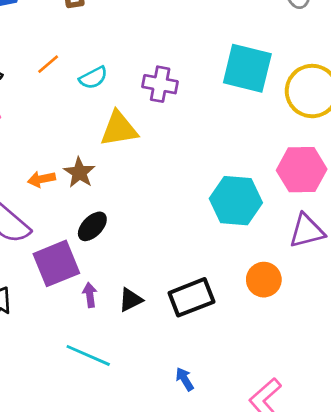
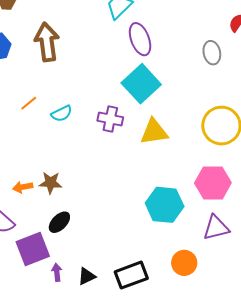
cyan square: (247, 68) -> (141, 84), moved, turned 33
yellow triangle: (119, 129) -> (154, 132), moved
brown star: (79, 173) -> (51, 183), turned -30

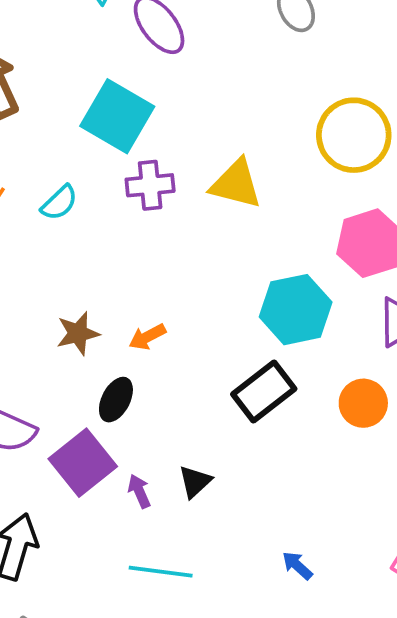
cyan square: (141, 84) -> (117, 116), moved
yellow triangle: (154, 132) -> (236, 184), turned 40
orange arrow: (23, 187) -> (147, 337), moved
black rectangle: (131, 275) -> (264, 392), moved

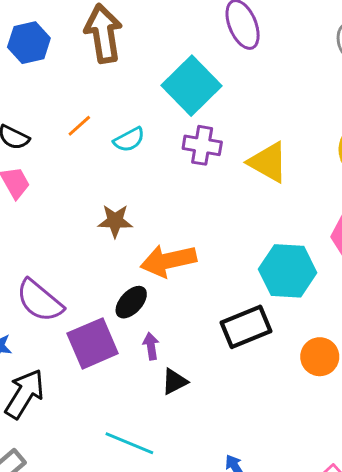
brown star: (78, 333) -> (115, 221), moved
orange arrow: (147, 337) -> (168, 261), size x1.8
purple arrow: (139, 491) -> (151, 346), moved

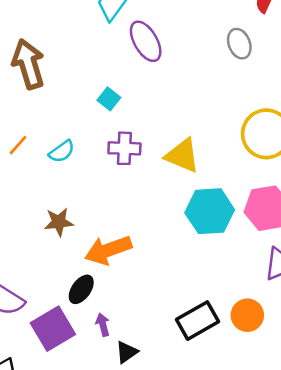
cyan square: (192, 86) -> (109, 99), size x0.5
cyan hexagon: (288, 271) -> (210, 211), moved
black rectangle: (246, 327) -> (198, 321), moved

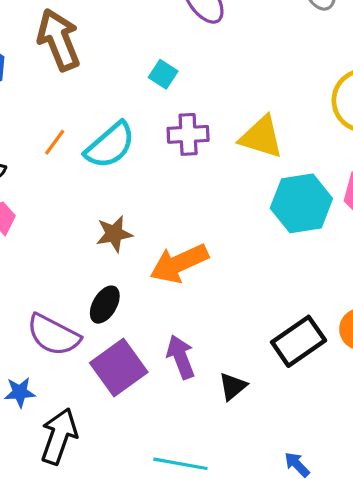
cyan semicircle: (62, 151) -> (110, 145), size x1.6
black ellipse: (81, 289) -> (105, 305), moved
purple arrow: (103, 325) -> (181, 357), size x1.5
black triangle: (127, 352) -> (233, 386), moved

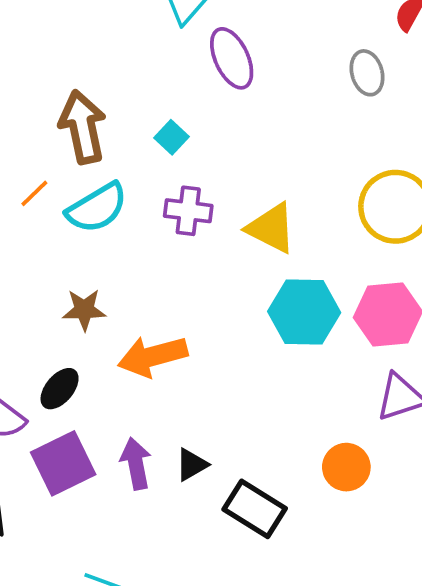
brown arrow: (59, 40) -> (83, 127), moved
black rectangle: (299, 341) -> (255, 509), moved, turned 57
black triangle: (233, 386) -> (192, 465), moved

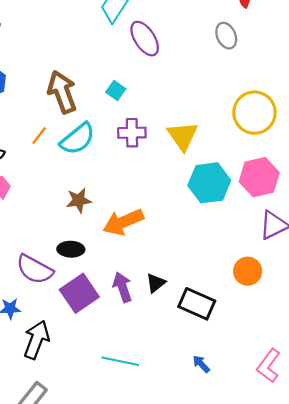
yellow triangle: (271, 228) -> (183, 136), turned 36
black ellipse: (60, 389) -> (71, 249), turned 60

